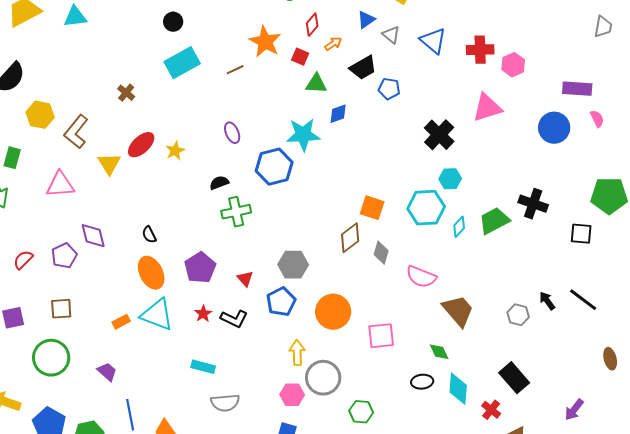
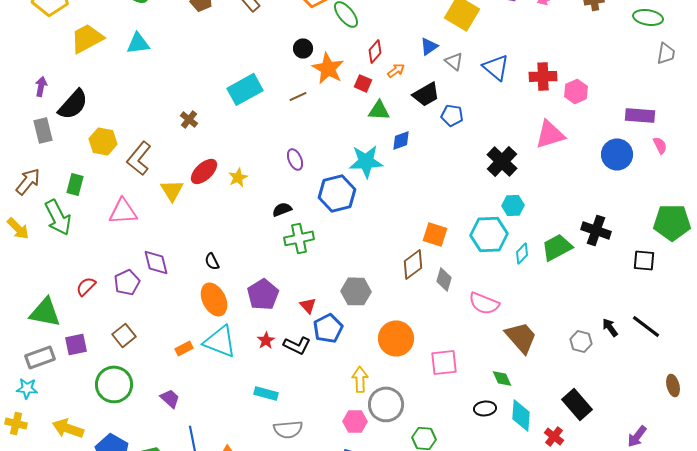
black circle: (173, 22) -> (303, 48), moved
blue pentagon: (281, 302) -> (328, 328), moved
brown square: (61, 309) -> (124, 335), turned -35

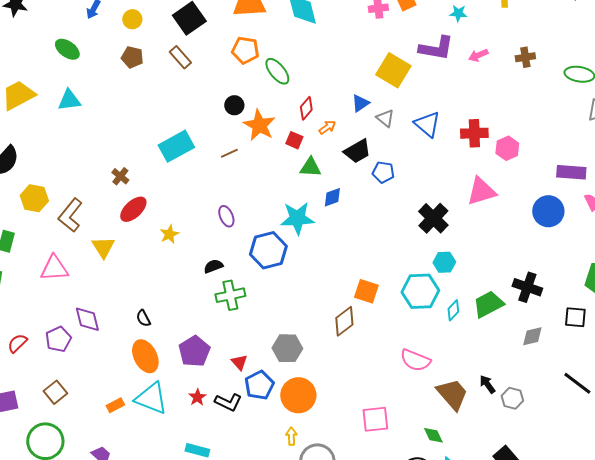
red ellipse: (204, 171) -> (133, 209), moved
gray diamond: (444, 279) -> (532, 336), moved, turned 60
black arrow: (610, 327) -> (487, 384), moved
orange circle: (396, 338) -> (298, 395), moved
yellow arrow: (360, 379) -> (291, 436), size x0.7

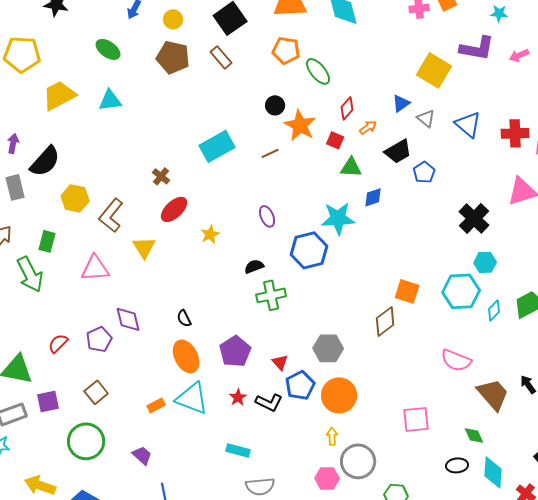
brown pentagon: (132, 57) -> (173, 57), size x1.5
blue pentagon: (383, 172) -> (424, 172), turned 30

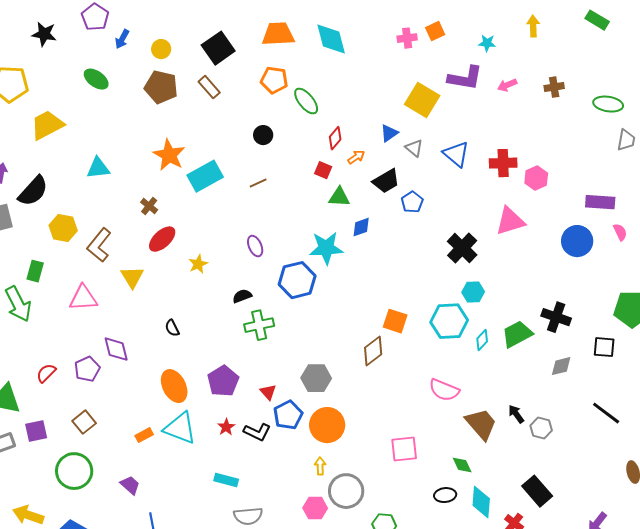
cyan triangle: (110, 100) -> (98, 168), moved
orange star: (300, 125) -> (169, 155), moved
black semicircle: (184, 318) -> (172, 328), moved

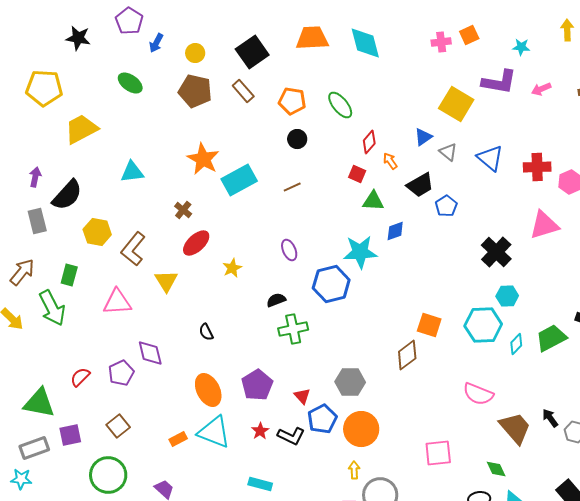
orange pentagon: (274, 80) -> (292, 101), moved
orange arrow: (356, 157) -> (390, 161), turned -90

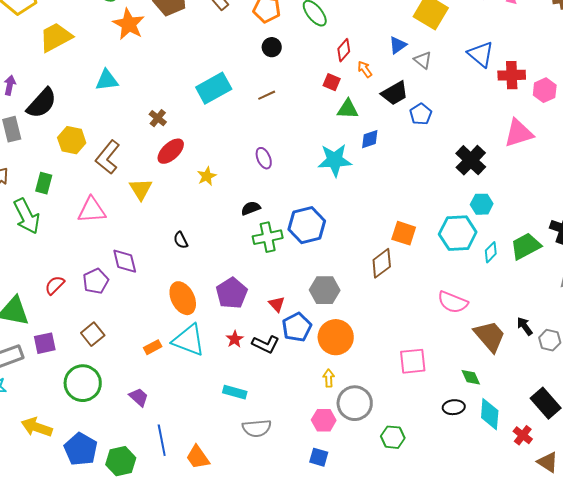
blue triangle: (490, 158) -> (481, 54), moved
orange star: (203, 159) -> (129, 24), moved
blue hexagon: (331, 284) -> (307, 225), moved

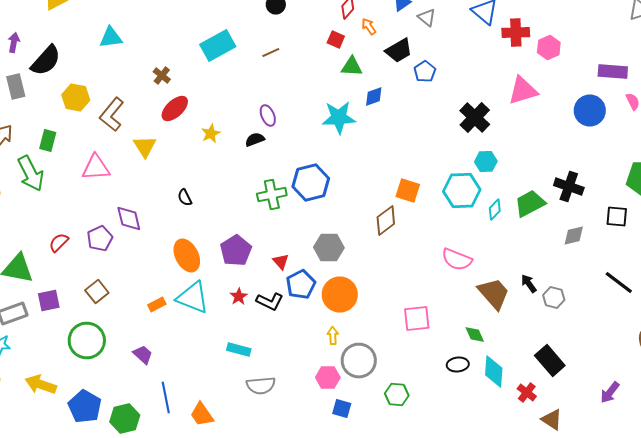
black semicircle: (251, 208) -> (255, 140), moved
blue square: (319, 457) -> (342, 408), moved

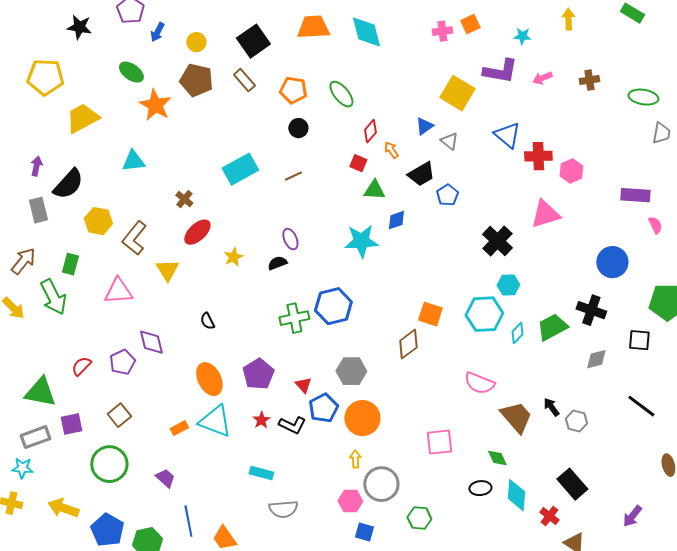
blue circle: (590, 110) -> (612, 262), moved

